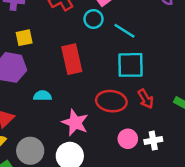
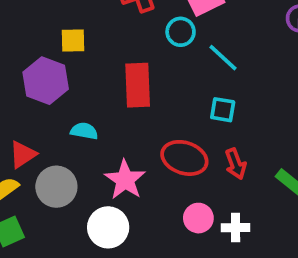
cyan square: (131, 65) -> (223, 110), size x0.6
gray circle: (30, 151) -> (56, 187), moved

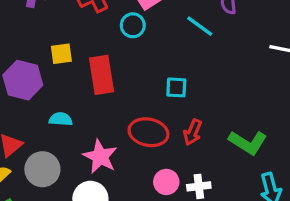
yellow square: (73, 40) -> (61, 54), moved
cyan line: (223, 58) -> (200, 26), moved
red arrow: (236, 164) -> (193, 132), turned 50

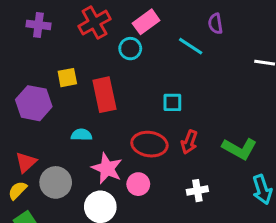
cyan semicircle: (61, 119) -> (81, 135), moved
pink circle: (166, 182) -> (138, 184), moved

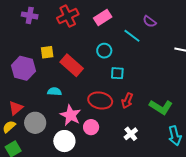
purple semicircle: (215, 24) -> (150, 21), turned -48
cyan circle: (130, 49) -> (104, 51), moved
red rectangle: (104, 95) -> (72, 65), turned -40
white cross: (197, 191) -> (131, 134), turned -32

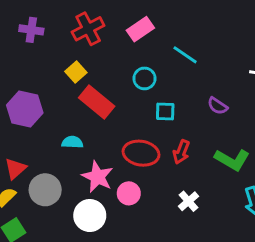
purple semicircle: (150, 21) -> (218, 106), moved
yellow square: (47, 52) -> (76, 72), moved, turned -32

